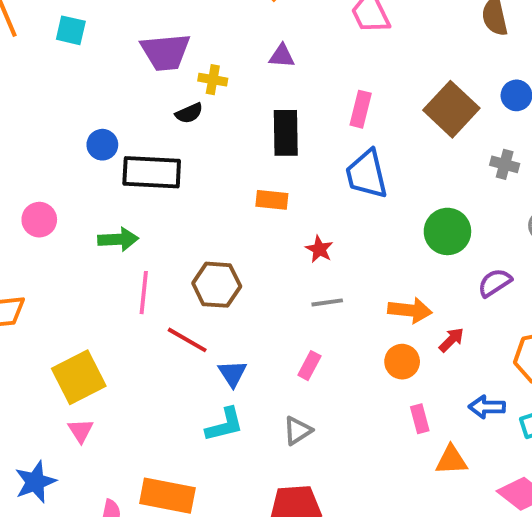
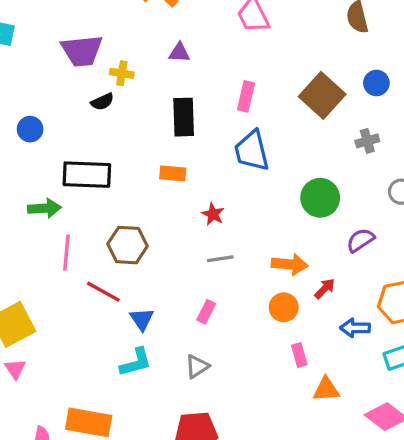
gray cross: (505, 164) -> (367, 141), turned -30
black rectangle: (152, 172) -> (87, 175), moved
blue arrow: (487, 407) -> (355, 328), moved

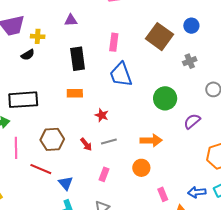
red arrow: (325, 289) -> (86, 144), moved, turned 104
orange circle: (284, 307) -> (141, 168), moved
blue arrow: (355, 328) -> (197, 192), moved

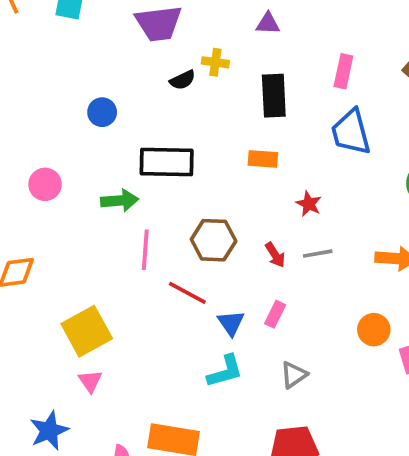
yellow cross: (38, 36) -> (215, 62), moved
orange circle: (141, 168) -> (374, 330), moved
pink rectangle: (104, 174) -> (275, 314), moved

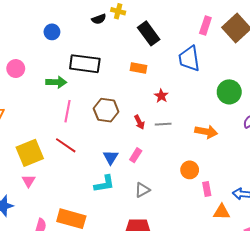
pink rectangle: (343, 71) -> (205, 26), moved
black rectangle: (274, 96) -> (149, 33), turned -40
red line: (187, 293) -> (66, 145), moved

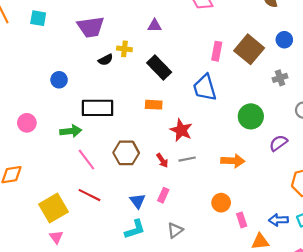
red star: (161, 96) -> (181, 130), size x1.5
pink line: (67, 111) -> (86, 159), turned -40

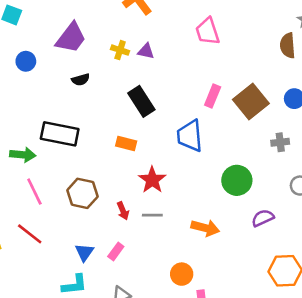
purple trapezoid: (91, 27) -> (71, 38), turned -56
yellow cross: (124, 49) -> (120, 50), moved
blue circle: (59, 80) -> (26, 61), moved

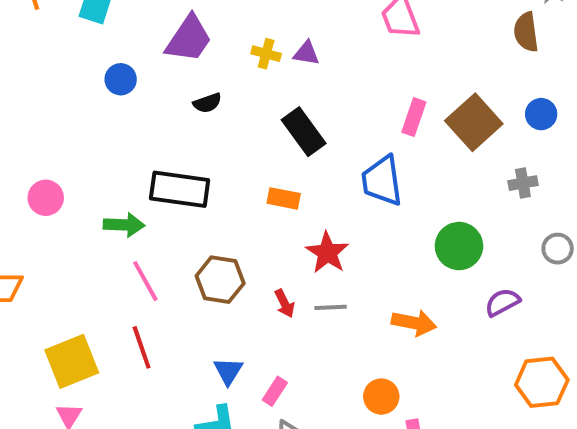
red line: (30, 234) -> (142, 347), turned 36
pink rectangle: (116, 252) -> (275, 391), moved

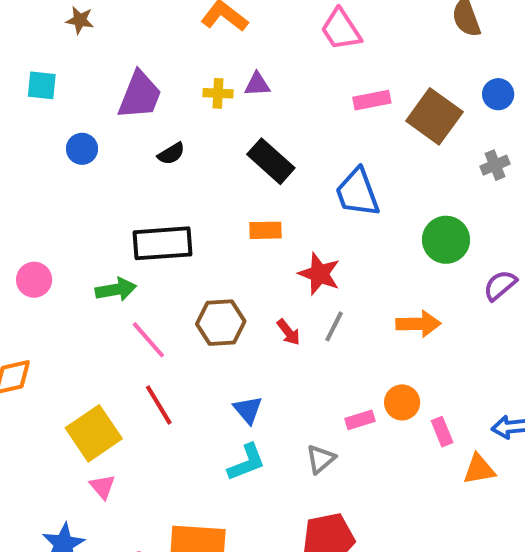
pink rectangle: (414, 117) -> (372, 100), moved, turned 72
gray line: (331, 307) -> (334, 326), turned -48
pink rectangle: (275, 391) -> (360, 420), moved, turned 52

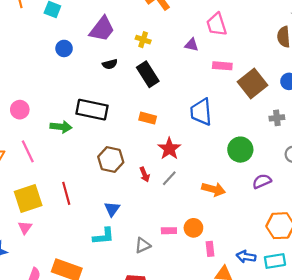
purple triangle: (257, 84) -> (192, 45), moved
black rectangle: (271, 161) -> (148, 74), moved
pink line: (148, 340) -> (28, 151), moved

